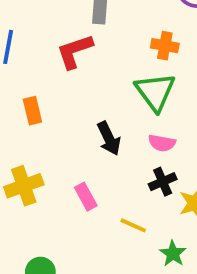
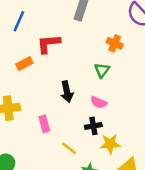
red L-shape: (75, 51) -> (49, 44), moved
green triangle: (155, 92) -> (102, 70), size x0.6
orange rectangle: (32, 111) -> (24, 64), turned 63

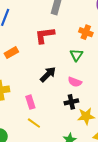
red L-shape: (49, 44) -> (45, 35), moved
black arrow: (67, 92) -> (48, 74), turned -120
yellow line: (69, 148) -> (34, 123), moved

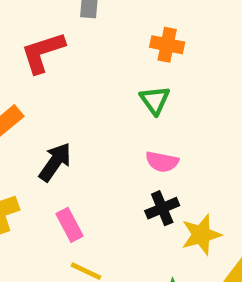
red L-shape: (45, 35) -> (43, 52), moved
black arrow: (48, 74) -> (55, 162), moved

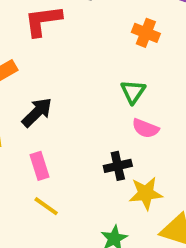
green triangle: (155, 100) -> (133, 92), moved
pink semicircle: (162, 162) -> (145, 128), moved

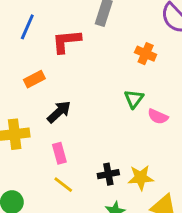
pink semicircle: (145, 128) -> (158, 117), moved
black cross: (118, 166) -> (108, 174), moved

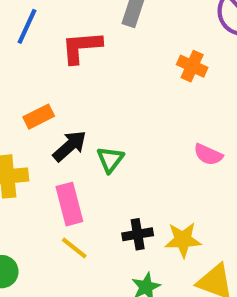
orange rectangle: (34, 79) -> (39, 117), moved
green triangle: (134, 99) -> (110, 159), moved
pink rectangle: (59, 153) -> (69, 204), size x1.4

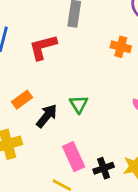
green triangle: (110, 159) -> (79, 104), moved
pink rectangle: (69, 204) -> (74, 157), moved

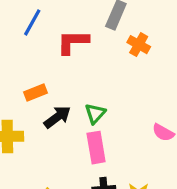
orange cross: (121, 47) -> (139, 45), moved
pink rectangle: (74, 157) -> (96, 148), moved

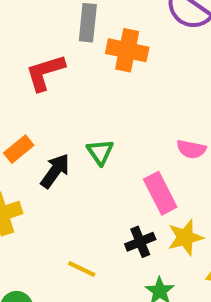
orange cross: (139, 45) -> (127, 50), size x1.4
pink rectangle: (96, 148) -> (160, 193), moved

